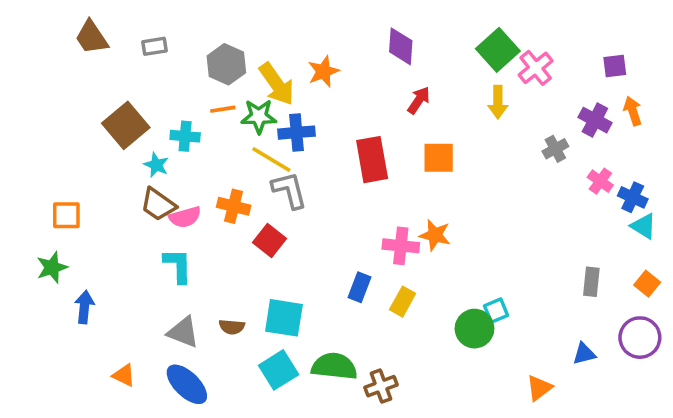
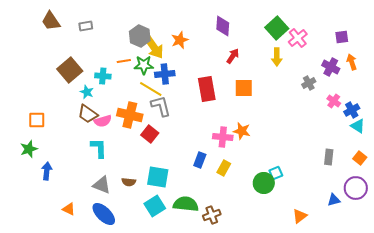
gray hexagon: (226, 64) -> (140, 36), moved
blue cross: (633, 197) -> (352, 110), turned 35
orange cross: (234, 206) -> (130, 115), size x1.4
blue triangle: (584, 354) -> (334, 200), moved

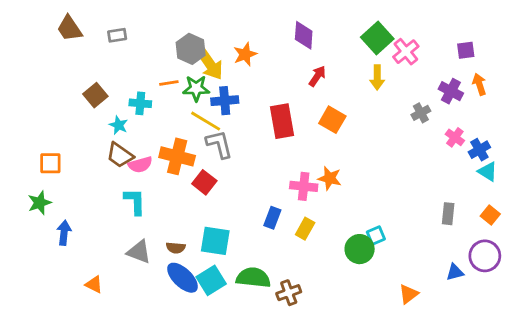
brown square: (70, 70) -> (95, 95), size x0.7
orange square: (244, 88) -> (332, 120), turned 30
blue ellipse: (104, 214) -> (182, 278), moved

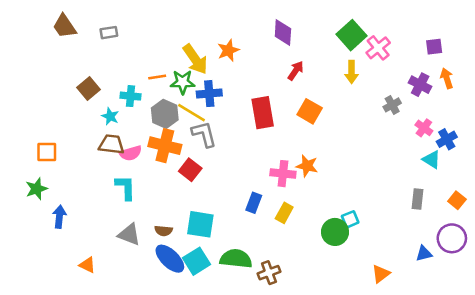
gray hexagon: (191, 49) -> (165, 114), moved
brown trapezoid: (120, 155) -> (111, 144), turned 152
cyan triangle: (488, 171) -> (432, 160), moved

